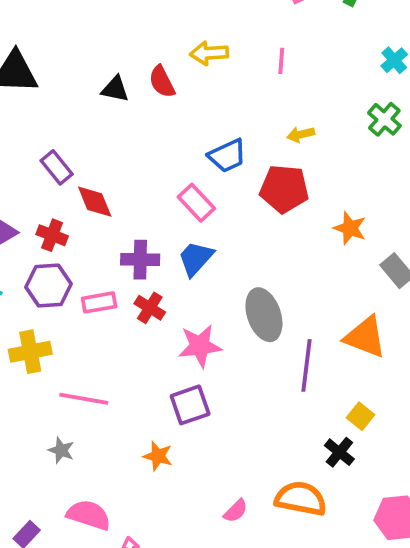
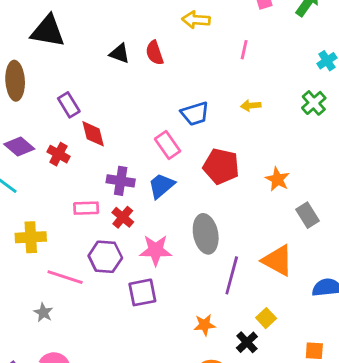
yellow arrow: (209, 53) -> (196, 20), moved
red pentagon: (284, 189) -> (221, 166), moved
purple hexagon: (49, 286) -> (105, 257), moved
orange star: (158, 456) -> (205, 325), moved, turned -30

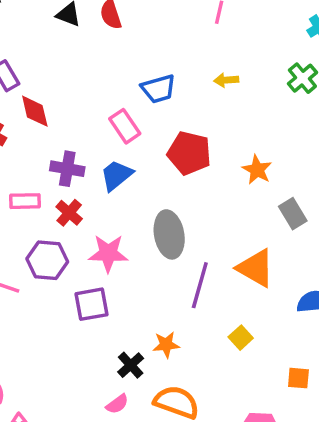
black cross: (247, 342) -> (131, 365), moved

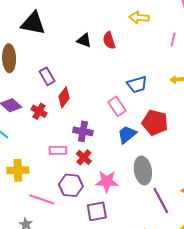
red diamond: (35, 111) -> (64, 97), turned 50
blue trapezoid: (116, 175) -> (127, 134), moved
purple line: (200, 285) -> (161, 201), turned -44

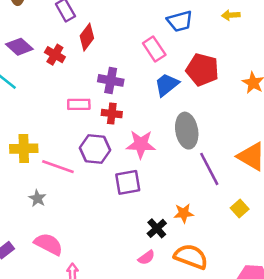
red cross: (84, 157) -> (112, 114), turned -35
yellow cross: (18, 170) -> (24, 149), moved

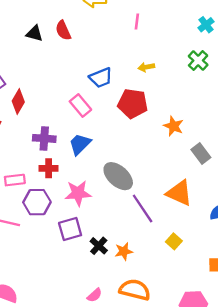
red pentagon: (202, 70) -> (133, 104), moved
blue trapezoid: (167, 85) -> (80, 144), moved
pink rectangle: (79, 104) -> (15, 180), moved
gray ellipse: (187, 131) -> (118, 176), turned -32
black cross: (157, 228) -> (99, 246), moved

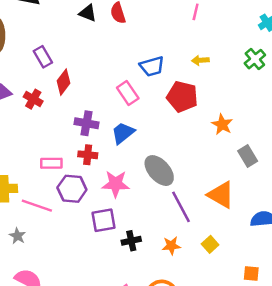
black cross: (99, 246) -> (131, 241), turned 30
orange star: (124, 251) -> (171, 246), moved

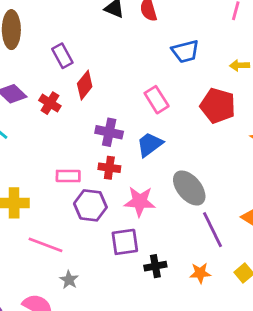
blue trapezoid: (152, 66) -> (185, 51), moved
pink line: (37, 206) -> (46, 245), moved
gray star: (17, 236) -> (69, 280), moved

